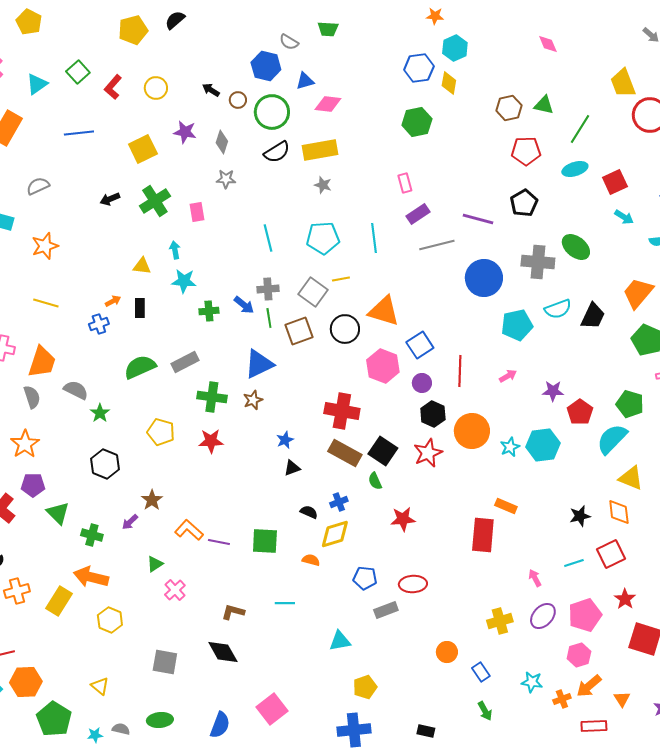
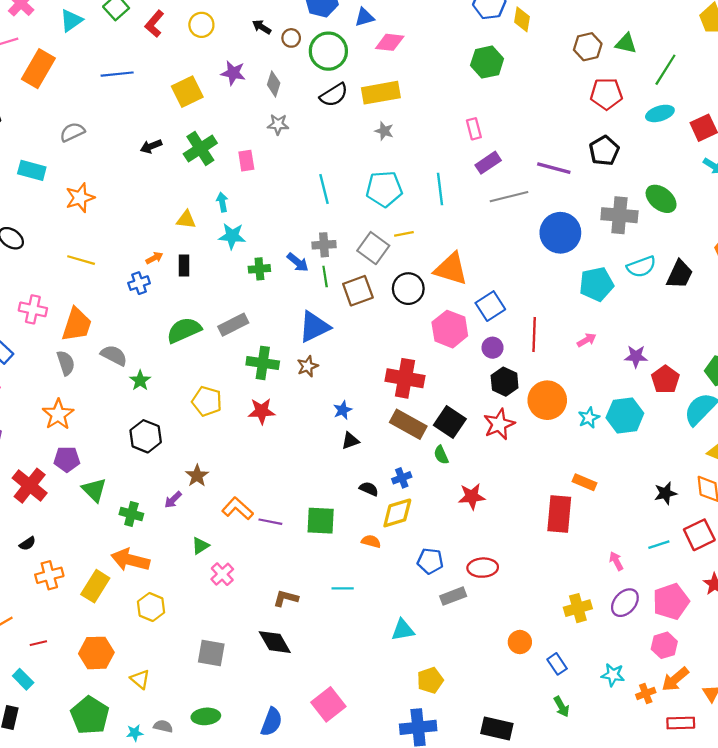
orange hexagon: (26, 682) -> (96, 653), moved
black rectangle: (426, 731) -> (497, 728), size x1.6

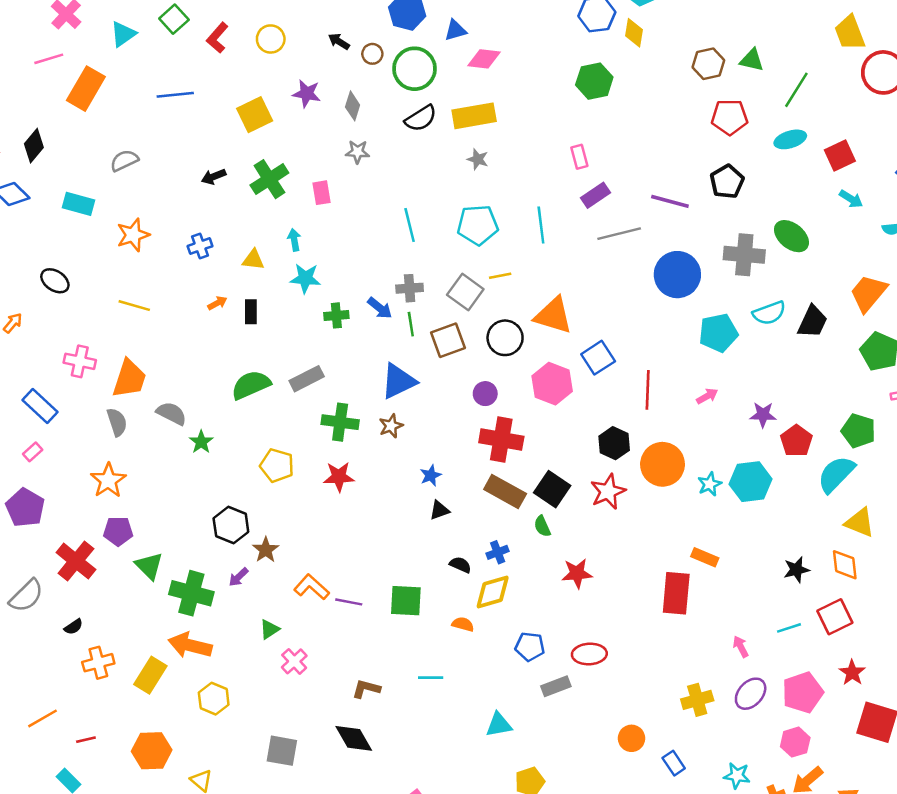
blue cross: (139, 283) -> (200, 246), moved
purple circle: (493, 348) -> (485, 394), moved
black hexagon: (146, 436) -> (231, 525), moved
green cross: (131, 514) -> (191, 593), size x1.6

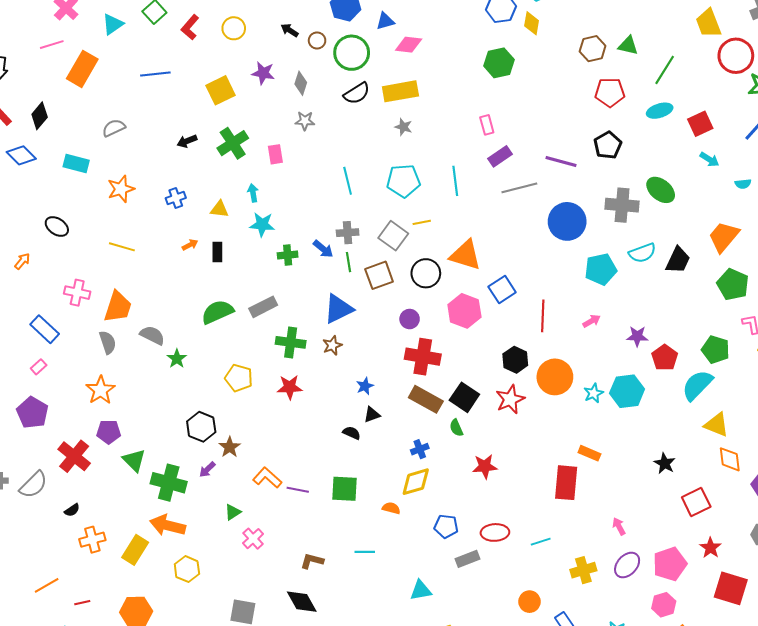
black semicircle: (460, 565) -> (352, 433), moved
orange diamond: (845, 565) -> (730, 459), moved
black star: (796, 570) -> (665, 463), turned -30
cyan line: (789, 628) -> (541, 542), moved

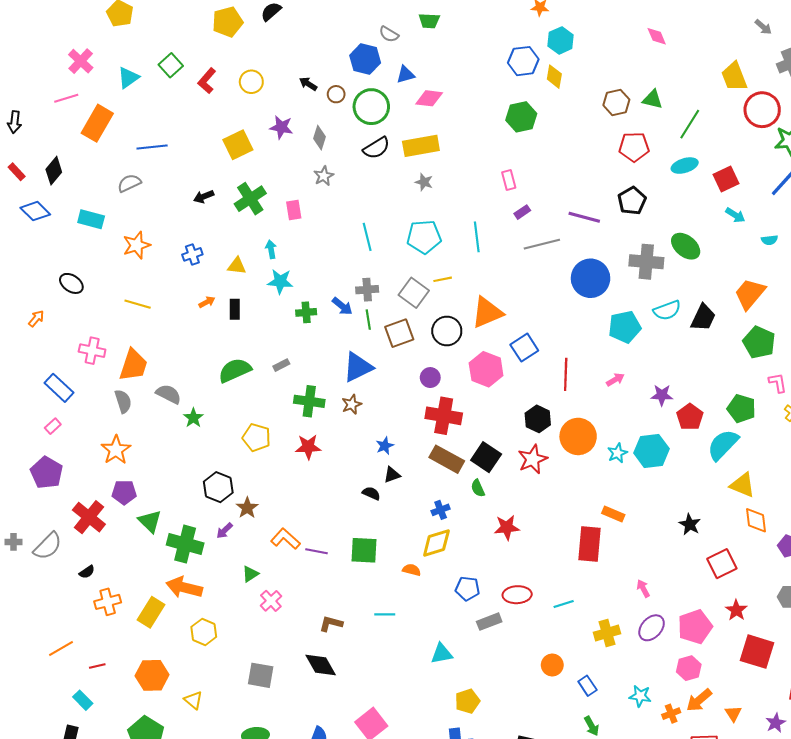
blue line: (155, 74) -> (152, 147), moved
gray star: (305, 121) -> (324, 176), turned -30
purple rectangle: (500, 156) -> (522, 212), size x0.7
orange triangle: (465, 255) -> (487, 312), turned -40
gray rectangle: (263, 307) -> (281, 365), size x0.6

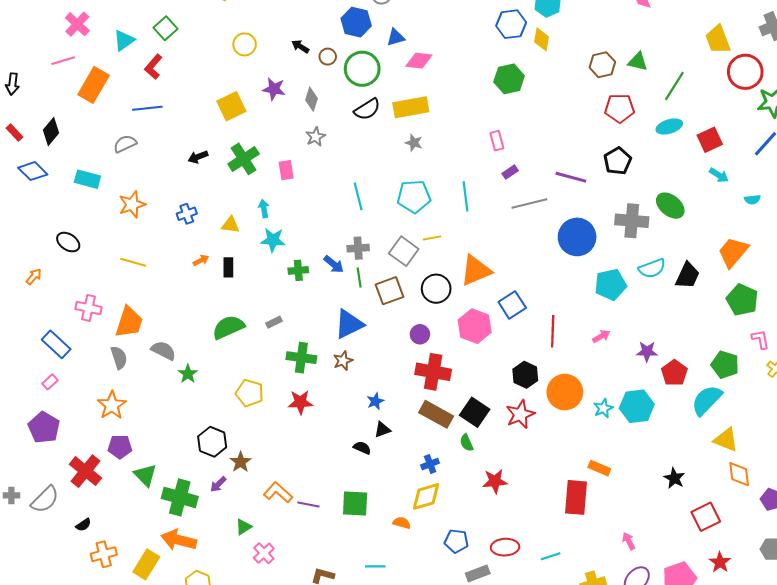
red L-shape: (207, 81) -> (153, 67), moved

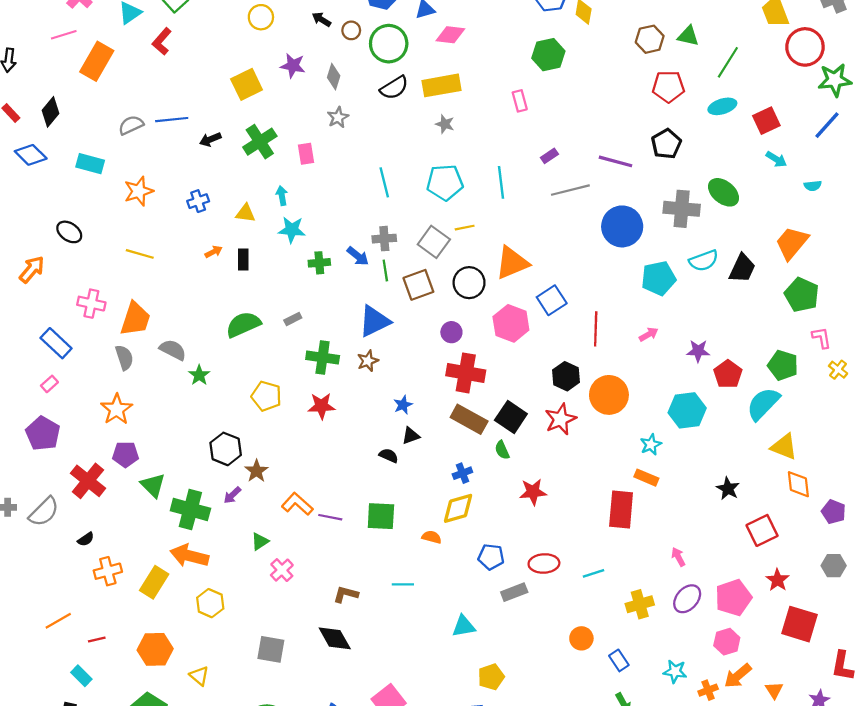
blue line: (147, 108) -> (172, 120), moved
pink rectangle: (497, 141) -> (520, 101), moved
orange arrow: (34, 277) -> (32, 269), size x1.5
cyan star: (603, 408) -> (651, 445), moved

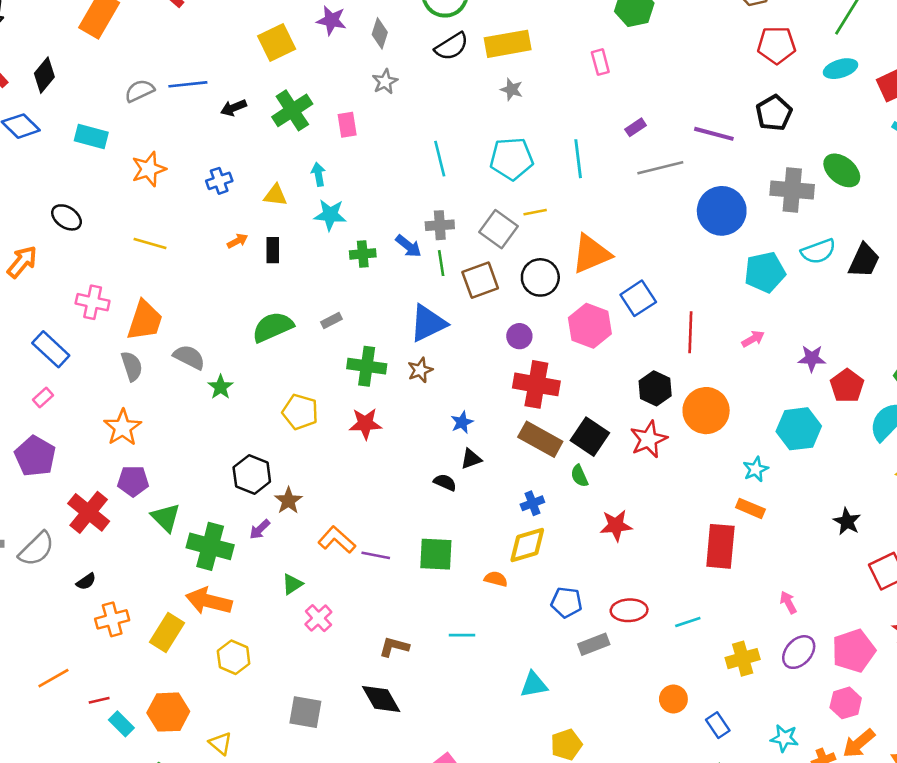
cyan rectangle: (81, 676) -> (121, 724), moved

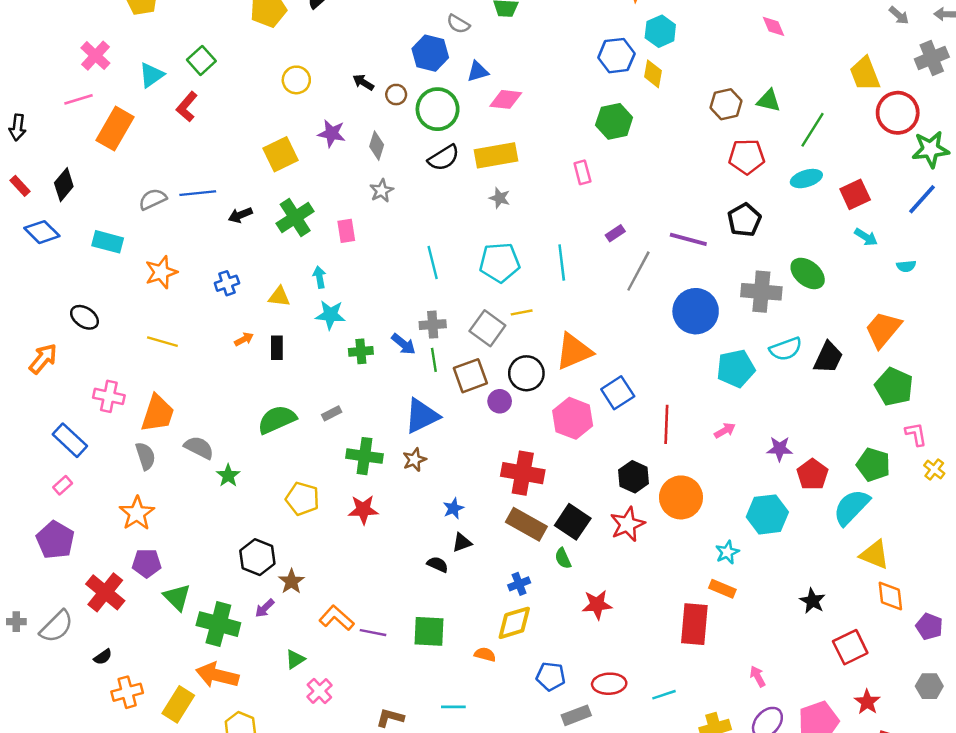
gray line: (660, 168) -> (638, 271), turned -48
purple circle: (519, 336) -> (500, 401), moved

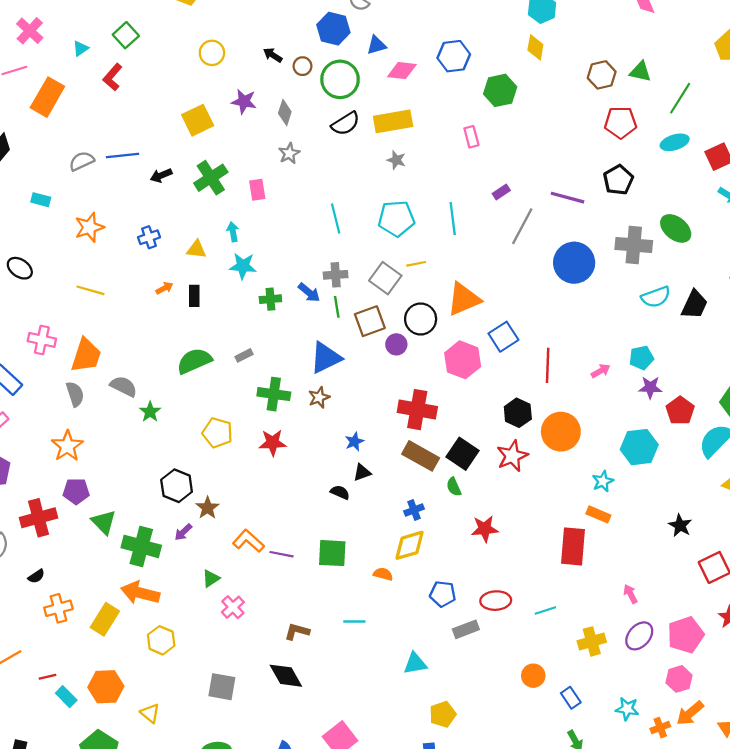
blue hexagon: (616, 56) -> (454, 56), moved
cyan triangle: (151, 75) -> (81, 48), size x0.7
cyan rectangle: (108, 242) -> (41, 200), size x0.7
cyan pentagon: (736, 368) -> (641, 358), moved, size x0.7
red cross: (105, 592) -> (39, 518), turned 36

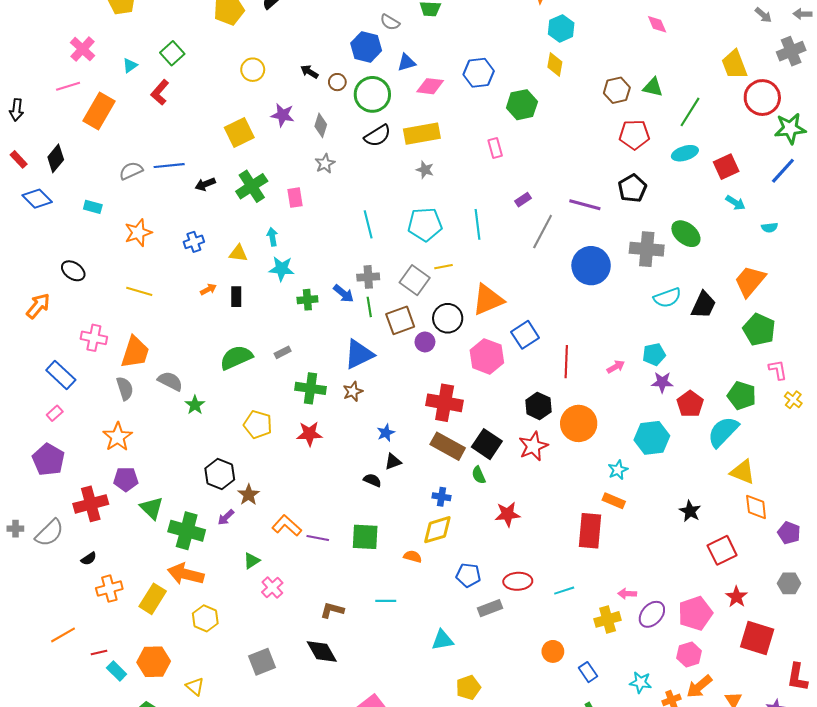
blue cross: (414, 510) -> (441, 497), turned 30
pink arrow: (630, 594) -> (627, 594), moved, turned -60
gray square: (222, 687) -> (262, 662), turned -32

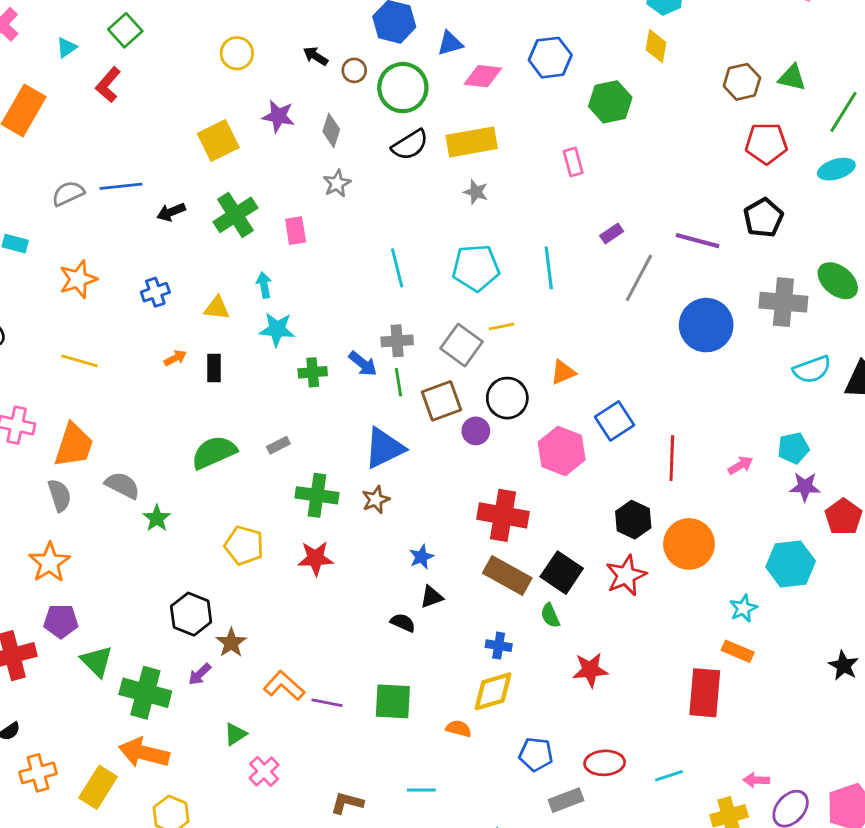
orange triangle: (488, 300) -> (563, 372), size x0.6

